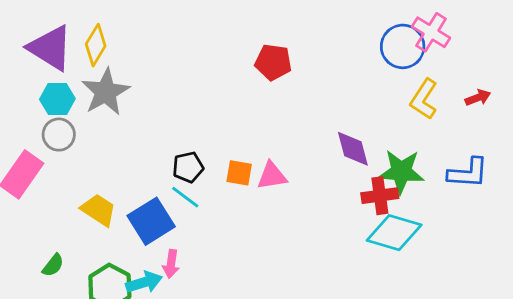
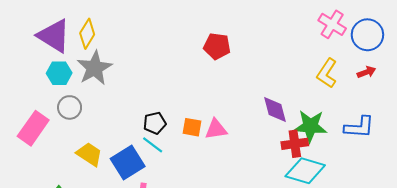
blue circle: (403, 46) -> (367, 35), moved
gray circle: (59, 135) -> (70, 107), moved

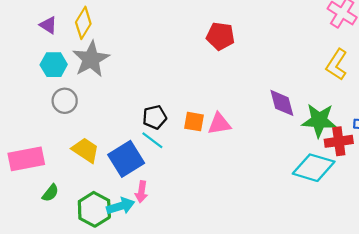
purple triangle: (54, 36) -> (48, 25), size x0.5
pink rectangle: (33, 128) -> (26, 159), moved, turned 44
red cross: (295, 144) -> (339, 141), moved

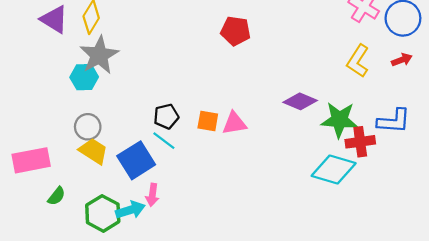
purple triangle: (48, 25) -> (54, 19), size x1.5
cyan hexagon: (54, 65) -> (84, 77), moved
gray circle: (65, 101) -> (88, 127), moved
purple diamond: (282, 103) -> (300, 101), turned -52

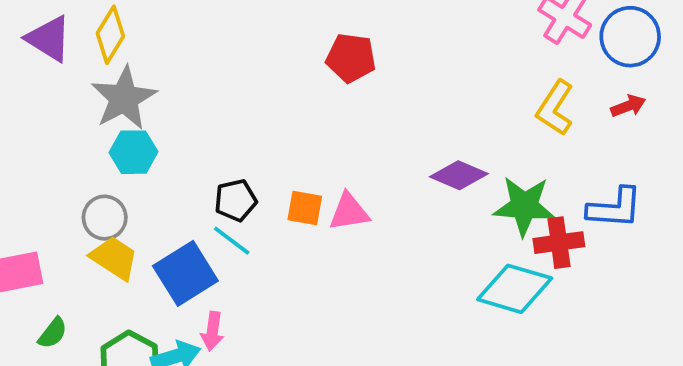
cyan hexagon: (84, 77) -> (134, 152), moved

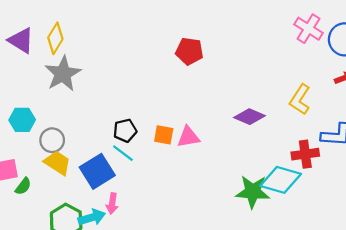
yellow L-shape: (555, 108) -> (300, 99), moved
cyan hexagon: (134, 152) -> (22, 120), moved
green star: (524, 206) -> (253, 192), moved
green semicircle: (53, 333) -> (23, 186), moved

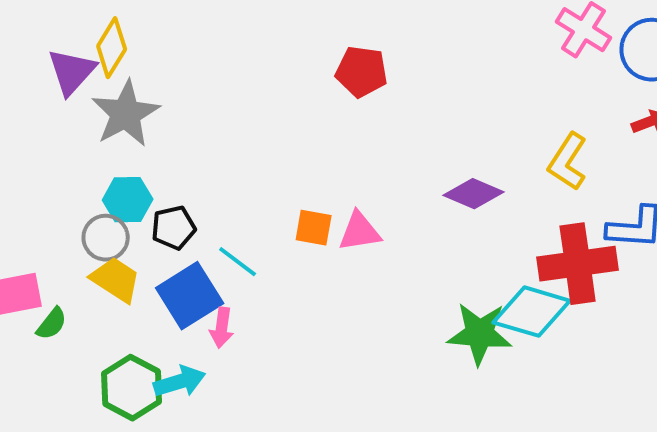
purple triangle: (21, 40) -> (72, 72), moved, turned 40
cyan hexagon: (22, 120) -> (128, 200), moved
black pentagon: (125, 131) -> (174, 228), moved
red cross: (305, 154) -> (578, 264), size x1.5
pink arrow: (112, 203) -> (222, 328), moved

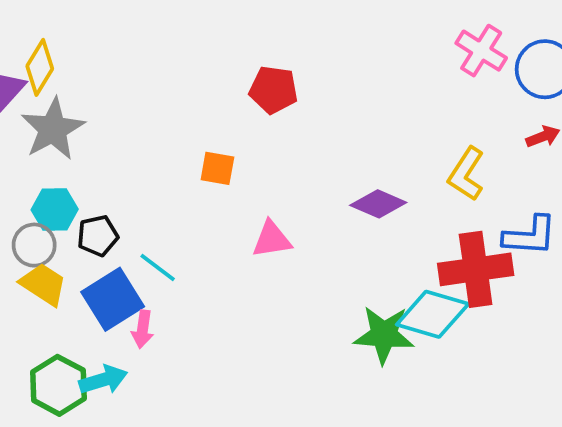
orange square: (314, 228) -> (217, 168), moved

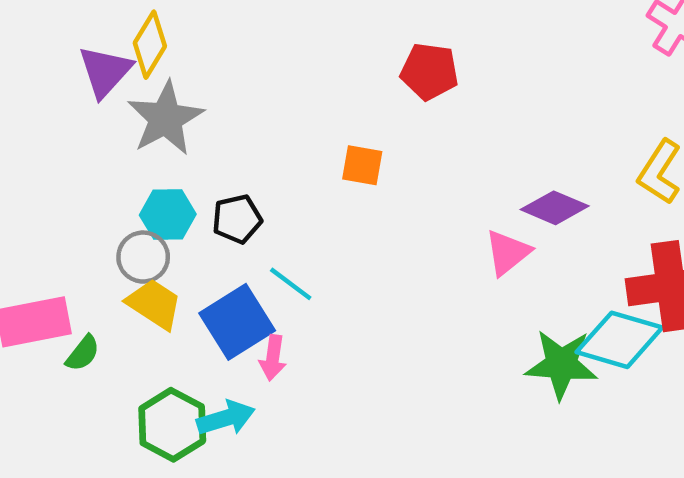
black pentagon: (98, 236) -> (237, 219), moved
pink triangle: (272, 239) -> (508, 253), moved, turned -30

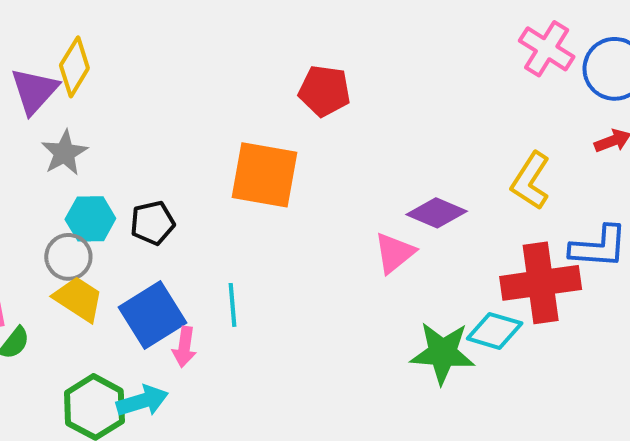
gray star: (165, 118) -> (64, 153), moved, size x0.7
orange square: (362, 165) -> (264, 175), size x1.8
cyan line: (291, 284) -> (232, 305), moved, turned 48
cyan diamond: (619, 340) -> (495, 331), size x0.7

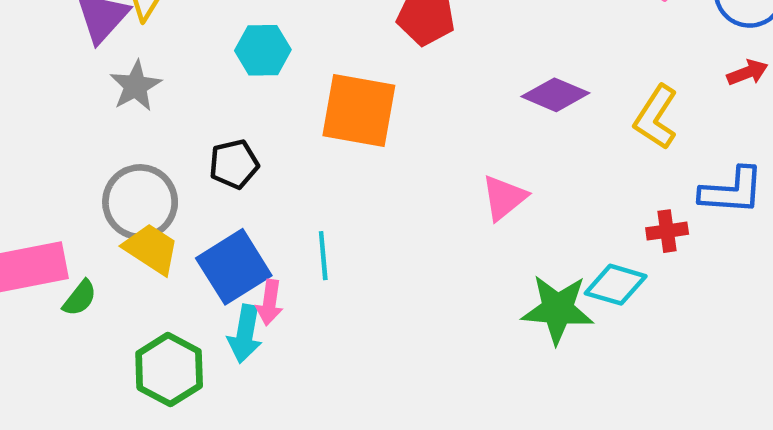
purple diamond: (437, 213) -> (555, 95), moved
cyan hexagon: (90, 219) -> (263, 50), moved
gray circle: (68, 257) -> (140, 202), size x1.4
red cross: (541, 283) -> (667, 231), size x0.5
cyan arrow: (142, 401) -> (245, 334), moved, turned 117

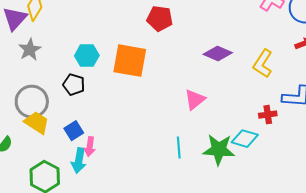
cyan hexagon: (263, 50) -> (87, 56), moved
black pentagon: (234, 164) -> (74, 85), turned 30
cyan line: (323, 256) -> (179, 148), moved
blue square: (234, 267) -> (74, 131), size x0.6

